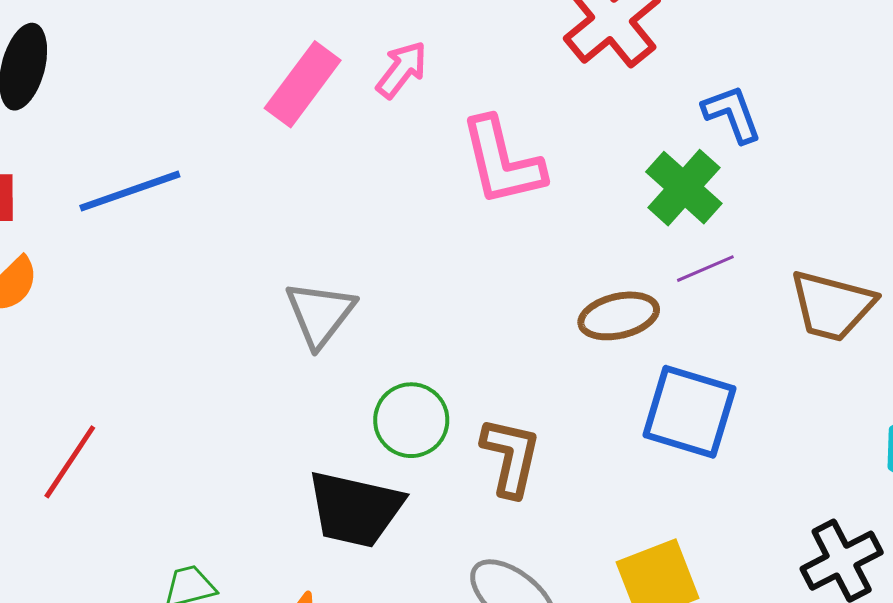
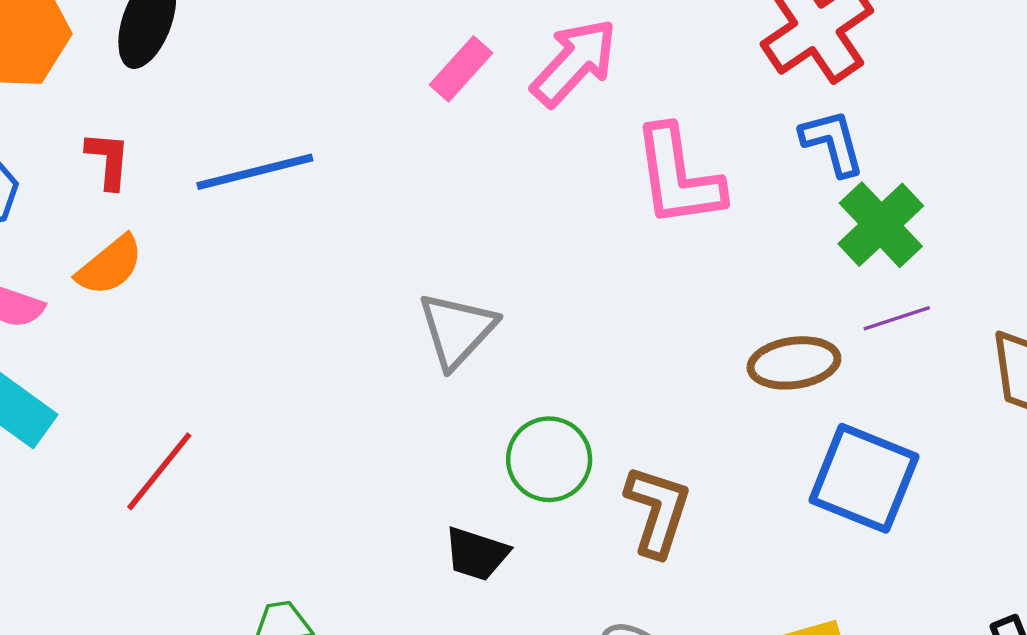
pink arrow: (402, 70) -> (574, 62), size x1.4
pink rectangle: (303, 84) -> (461, 69), size x0.7
blue L-shape: (732, 114) -> (832, 143), moved
black trapezoid: (355, 509) -> (477, 554), size x0.6

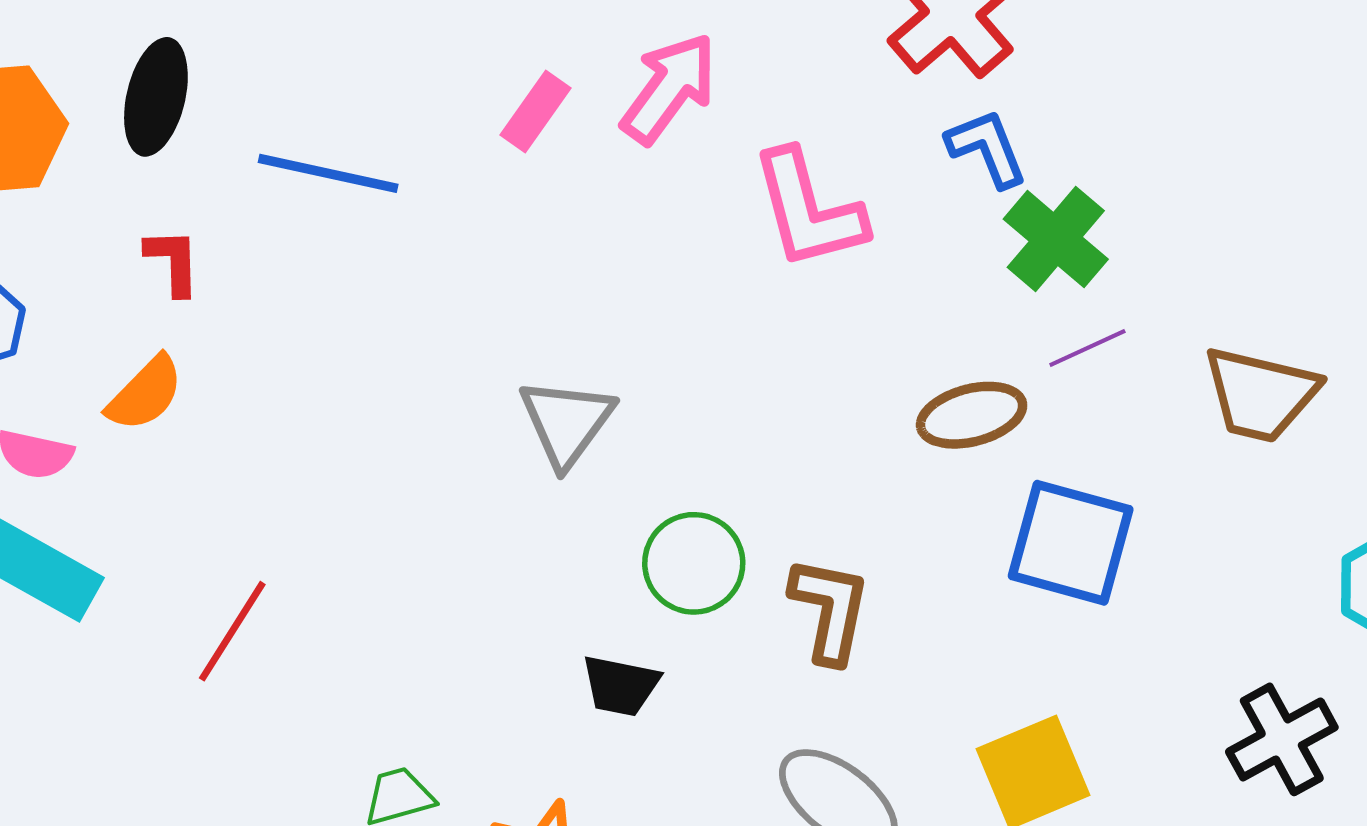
red L-shape: (108, 160) -> (173, 262), moved
blue line: (255, 172) -> (328, 173), moved, turned 33

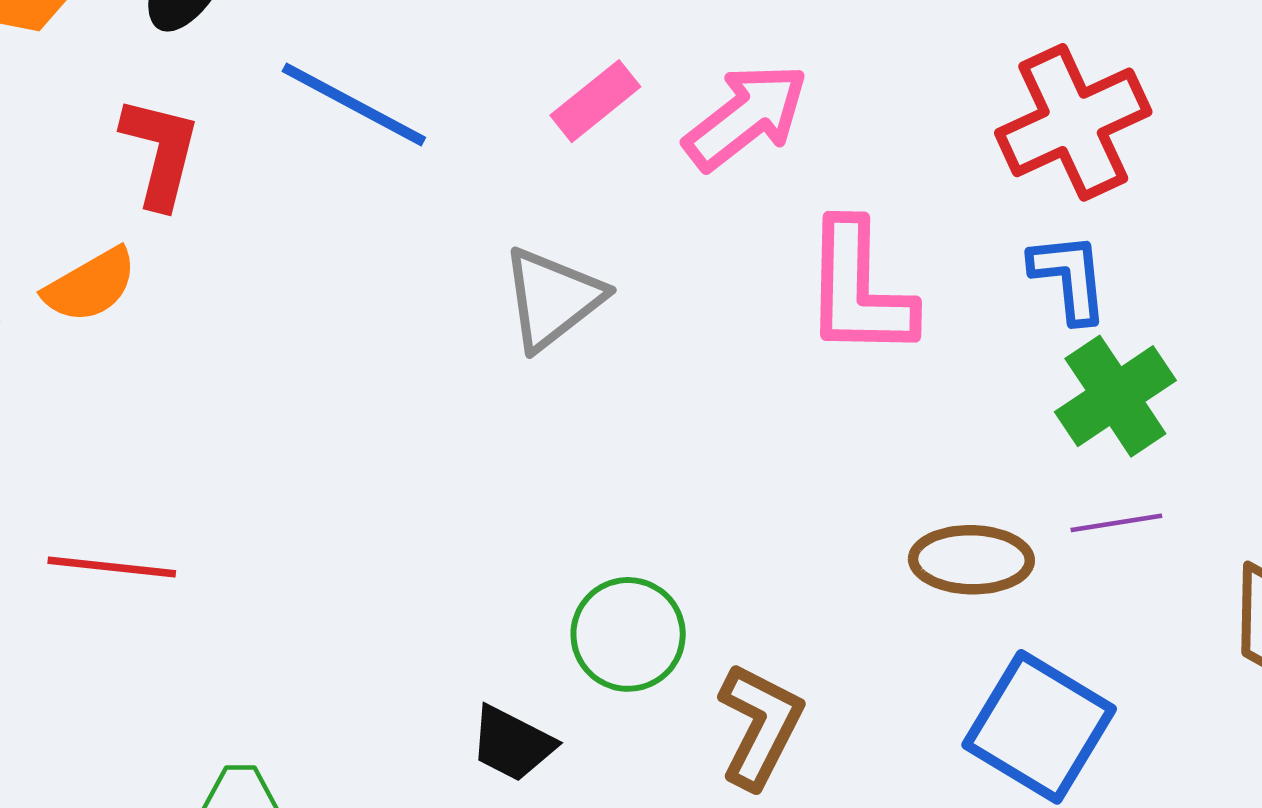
red L-shape: (173, 262) -> (160, 152), size x1.4
gray triangle: (567, 422) -> (552, 299), moved
red line: (232, 631) -> (112, 567), turned 48

